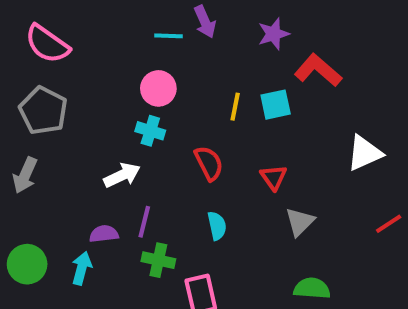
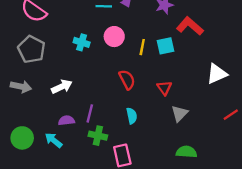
pink circle: (158, 88) -> (114, 37), moved
cyan cross: (150, 131) -> (82, 42), moved
gray arrow: (25, 175) -> (21, 87), turned -102
white arrow: (122, 175) -> (62, 87), moved
cyan arrow: (82, 268) -> (54, 140), turned -66

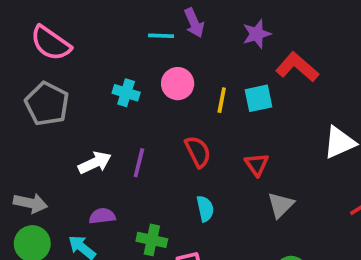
gray arrow: (21, 87) -> (30, 203), moved
purple line: (90, 113) -> (139, 163), moved

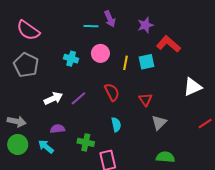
purple line: (139, 163) -> (78, 98), turned 35

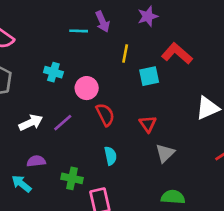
purple star: (145, 25) -> (148, 16), moved
pink circle: (100, 53) -> (87, 88), moved
yellow line: (126, 63) -> (125, 54), moved

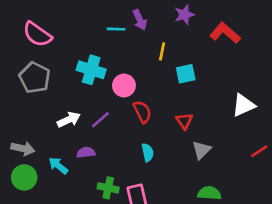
red L-shape: (177, 54) -> (225, 33), moved
cyan cross: (53, 72) -> (91, 70), size x1.5
purple semicircle: (36, 161) -> (86, 152), moved
green cross: (72, 178) -> (108, 188), moved
cyan arrow: (22, 184) -> (58, 166), moved

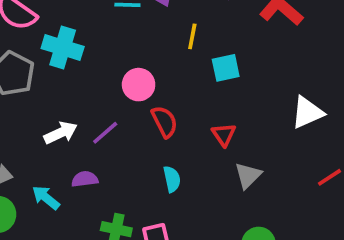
cyan cross: (91, 70) -> (63, 47), moved

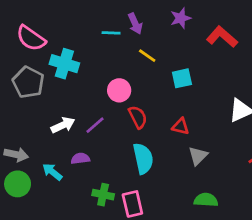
yellow line: (192, 36) -> (147, 56), moved, turned -66
red triangle: (224, 135) -> (181, 126), turned -42
cyan semicircle: (172, 179) -> (143, 158), size x1.6

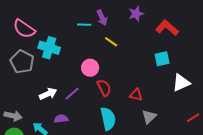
cyan square: (182, 78) -> (162, 59), moved

